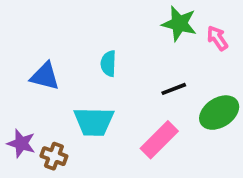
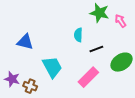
cyan semicircle: (108, 64) -> (78, 35), moved
cyan trapezoid: (94, 122) -> (52, 67), turned -120

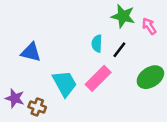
black line: (96, 49) -> (119, 50), moved, turned -32
pink rectangle: (88, 77) -> (98, 78), moved

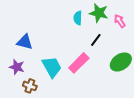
cyan semicircle: (97, 44) -> (78, 18), moved
purple star: (15, 98) -> (17, 67), moved

